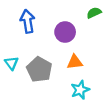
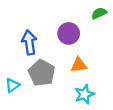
blue arrow: (28, 21) -> (29, 42), moved
cyan triangle: (12, 63) -> (12, 85), moved, turned 32

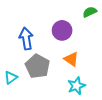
orange triangle: (79, 65) -> (71, 59), turned 42

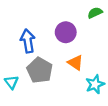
cyan triangle: (11, 78) -> (11, 82), turned -32
cyan star: (76, 86) -> (95, 84), moved

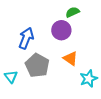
green semicircle: (95, 13) -> (72, 12), moved
blue arrow: (28, 41) -> (26, 38), turned 30

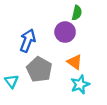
green semicircle: (72, 12) -> (77, 13), turned 128
cyan star: (89, 79) -> (80, 84), moved

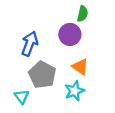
cyan triangle: (12, 81) -> (22, 97), moved
cyan star: (80, 84) -> (75, 91), moved

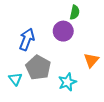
orange triangle: (80, 67) -> (91, 60), moved, turned 35
cyan triangle: (22, 97) -> (15, 79), moved

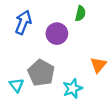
purple circle: (63, 31) -> (57, 34), moved
blue arrow: (27, 39) -> (23, 22), moved

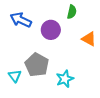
blue arrow: (23, 22) -> (21, 20), turned -85
orange triangle: (98, 65) -> (89, 39), moved, turned -42

